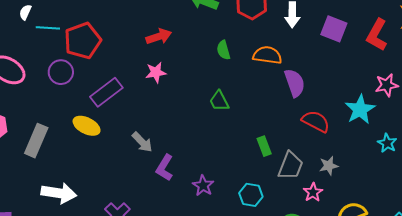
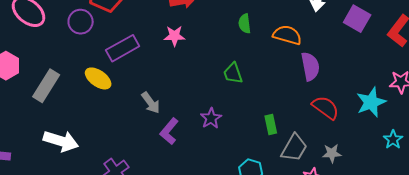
purple star: (203, 186) -> (211, 118), moved

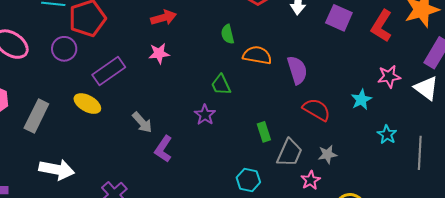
orange semicircle: (287, 35) -> (257, 55), moved
cyan star: (371, 102) -> (361, 100), size x0.7
purple star: (211, 118) -> (205, 115), moved

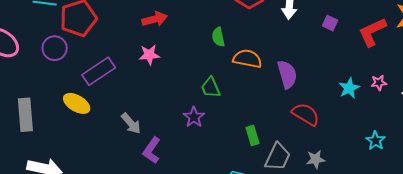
purple square: (339, 18) -> (330, 23), size x0.6
red L-shape: (382, 26) -> (372, 32), turned 32
pink star: (389, 77) -> (379, 83), size x0.7
cyan star: (361, 100) -> (349, 88), moved
gray rectangle: (36, 116) -> (25, 115), turned -32

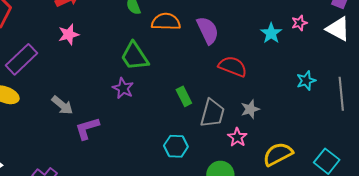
green trapezoid: (211, 87) -> (135, 56), size x1.4
cyan star: (376, 141) -> (306, 81), turned 30
purple L-shape: (152, 150) -> (87, 128), turned 48

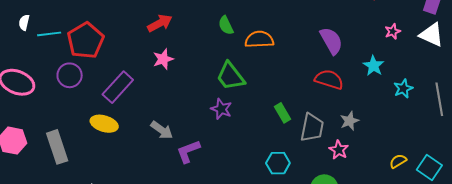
purple semicircle: (208, 30) -> (331, 41), moved
cyan star: (271, 33) -> (374, 66), moved
yellow semicircle: (278, 154) -> (398, 161), moved, size x0.6

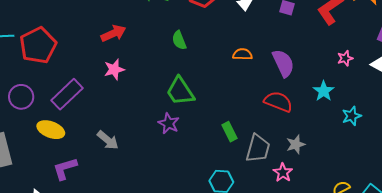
orange semicircle: (259, 40) -> (242, 54), moved, size x0.7
purple circle: (70, 75) -> (21, 97), moved
purple L-shape: (188, 151) -> (65, 169), moved

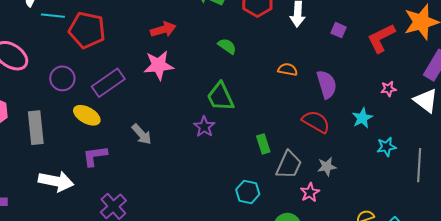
green semicircle: (179, 40) -> (227, 46), turned 138
red pentagon: (38, 45) -> (87, 30), turned 30
pink star: (114, 69) -> (159, 65), size x1.4

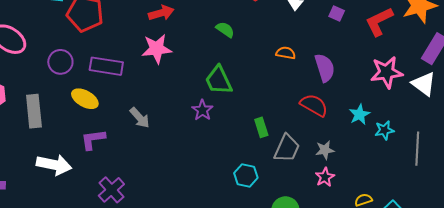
purple rectangle: (108, 83) -> (106, 66), turned 44
pink star: (388, 89) -> (387, 72), size x2.0
cyan star: (362, 118) -> (359, 114), moved
pink star: (310, 192) -> (325, 177), moved

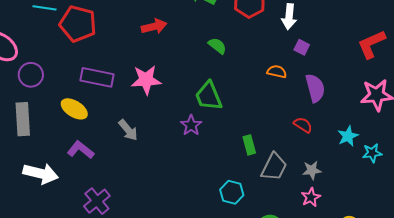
purple square: (337, 14) -> (302, 47), moved
pink star: (157, 49) -> (146, 80), moved
purple circle: (60, 62) -> (31, 75), moved
red semicircle: (314, 105) -> (303, 125), size x0.7
purple L-shape: (93, 139) -> (81, 150), turned 44

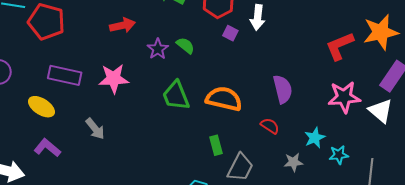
purple square: (302, 47) -> (230, 33), moved
orange semicircle: (277, 72) -> (224, 99), moved, size x1.8
purple star: (191, 125) -> (158, 49), moved
gray star: (312, 170) -> (293, 162), moved

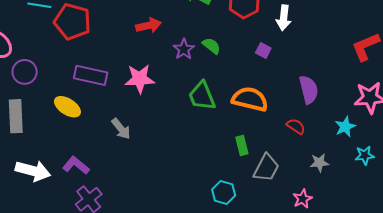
purple square: (230, 33) -> (263, 50), moved
cyan star: (315, 138) -> (345, 127), moved
purple L-shape: (47, 148) -> (76, 165), moved

